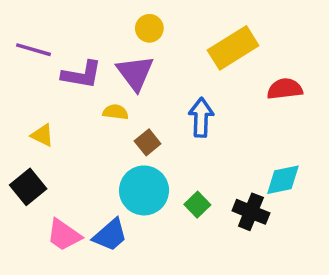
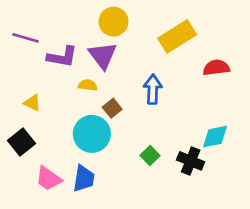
yellow circle: (149, 28) -> (114, 22), size x1.4
cyan circle: (144, 190) -> (92, 134), moved
blue trapezoid: (110, 235) -> (84, 179), turned -40

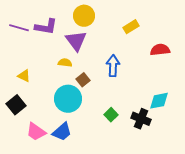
yellow rectangle: (177, 36) -> (131, 27), size x0.6
purple L-shape: (62, 57) -> (46, 27), moved
blue trapezoid: (84, 179) -> (62, 132), turned 40

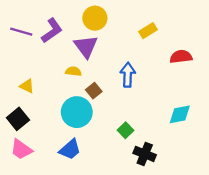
purple L-shape: (46, 27) -> (52, 31), turned -45
black cross: (141, 119) -> (145, 154), moved
pink trapezoid: (36, 132) -> (21, 149), moved

